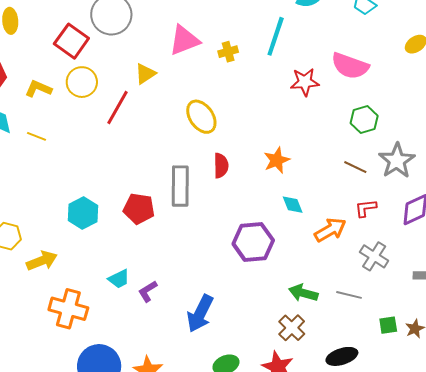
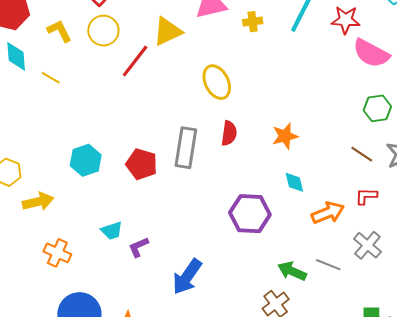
yellow triangle: (145, 74) -> (167, 31), size x1.4
red star: (305, 82) -> (346, 20), moved
yellow L-shape: (38, 89) -> (59, 31), turned 32
gray line: (349, 295) -> (328, 265), moved
orange cross: (68, 309) -> (57, 253), size x0.7

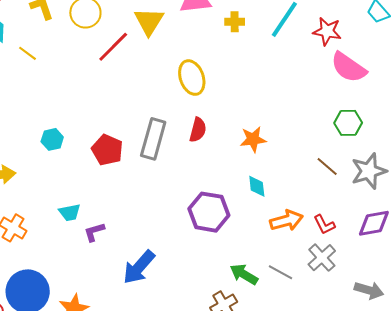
yellow triangle: (167, 31) -> (149, 21), turned -40
cyan hexagon: (86, 160) -> (52, 139), size x0.7
red L-shape: (366, 196) -> (324, 225), moved, turned -125

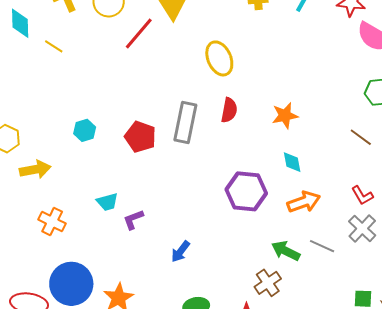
orange arrow: (286, 221) -> (304, 202), moved
blue arrow: (139, 267) -> (180, 251), size x0.6

